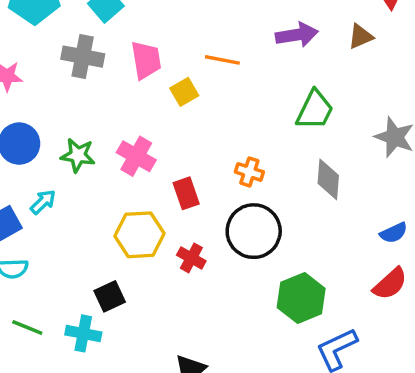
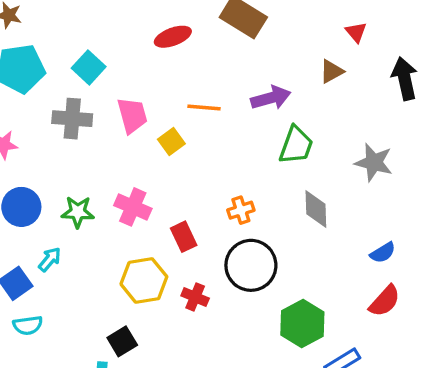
purple arrow: (297, 35) -> (271, 98), moved
orange cross: (249, 172) -> (241, 210), turned -30

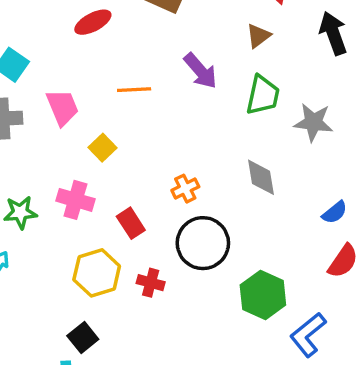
purple arrow: (271, 98) -> (200, 71), turned 72
yellow square: (171, 141) -> (102, 148), moved
green trapezoid: (296, 145) -> (263, 95), moved

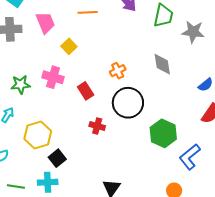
yellow hexagon: (97, 273) -> (38, 135), moved

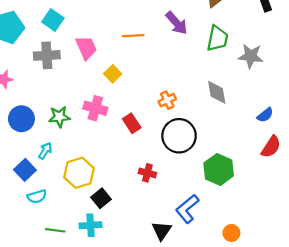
red cross: (97, 126) -> (147, 173), moved
blue L-shape: (190, 157) -> (187, 209), moved

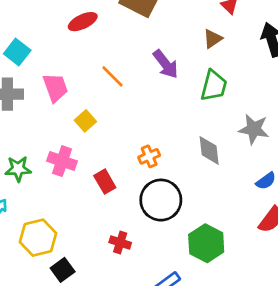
orange line: (133, 36) -> (113, 76), turned 45
gray star: (251, 56) -> (254, 129), moved

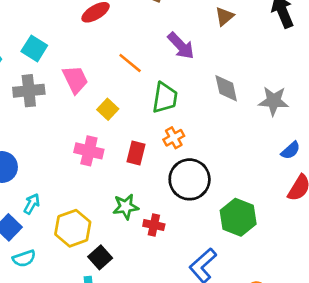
green trapezoid: (214, 86) -> (165, 98), moved
gray diamond: (209, 150) -> (226, 88), moved
green star: (18, 169) -> (126, 207), moved
red rectangle: (105, 182) -> (136, 153), moved, turned 50

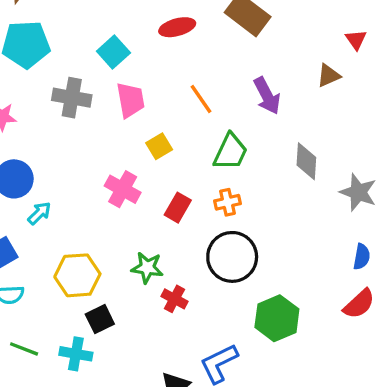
cyan square: (34, 48) -> (113, 52), moved
blue semicircle: (291, 150) -> (362, 257), turned -54
cyan arrow: (32, 204) -> (39, 213), moved

